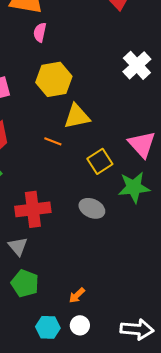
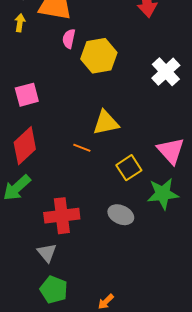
yellow hexagon: (54, 79) -> (99, 56), moved

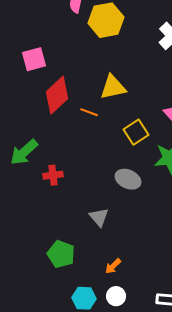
red diamond: (25, 146) -> (57, 95), moved
red cross: (62, 216) -> (53, 175), moved, size x0.6
gray triangle: (47, 253) -> (99, 217), moved

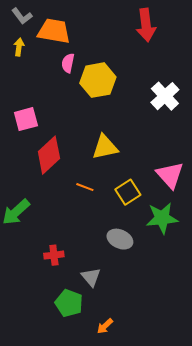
orange line: (89, 112) -> (85, 187), moved
red cross: (53, 175) -> (54, 255), moved
green pentagon: (61, 254) -> (69, 303), moved

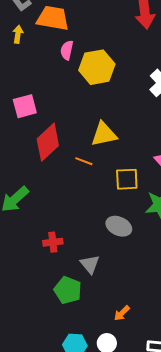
orange line: (85, 187) -> (84, 161), moved
yellow square: (128, 192) -> (127, 179), turned 30
orange arrow: (105, 326) -> (122, 313), moved

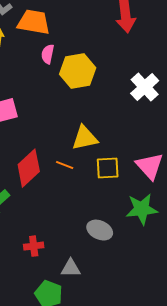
red diamond: (48, 142) -> (29, 168), moved
yellow square: (127, 179) -> (108, 168), moved
gray triangle: (90, 264) -> (71, 268), turned -50

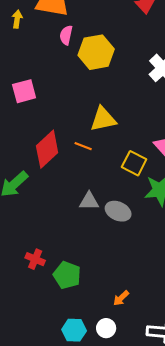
yellow square: (108, 168) -> (134, 163), moved, turned 30
red cross: (34, 246) -> (35, 259), moved, turned 30
gray triangle: (71, 268) -> (89, 201), moved

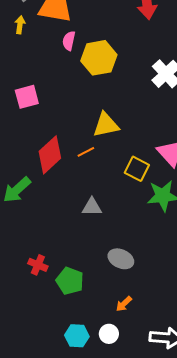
orange line: (83, 146) -> (86, 152), turned -48
gray ellipse: (118, 211) -> (121, 259), moved

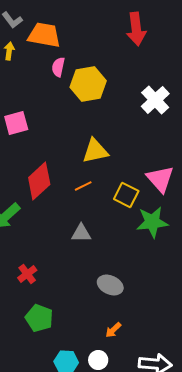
orange line: (86, 152) -> (83, 186), moved
red cross: (38, 265) -> (27, 274), moved, turned 30
green pentagon: (70, 281) -> (39, 318), moved

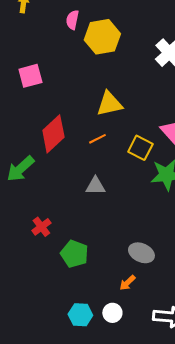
gray ellipse: (110, 285) -> (141, 253), moved
green pentagon: (39, 318) -> (74, 254), moved

